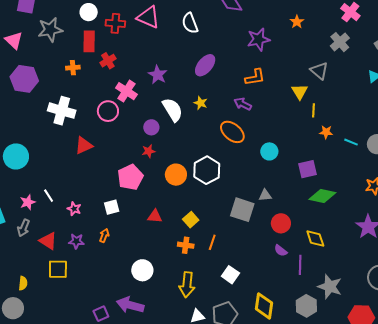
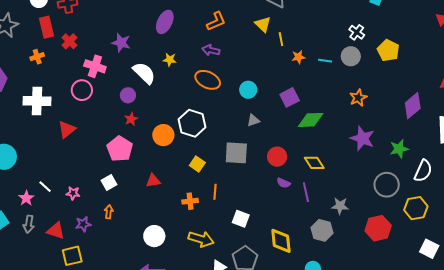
gray triangle: (265, 195) -> (253, 120), moved
yellow square: (191, 220) -> (197, 164), moved
yellow arrow: (187, 285) -> (201, 239), turned -65
gray star: (330, 287) -> (340, 206), size x0.7

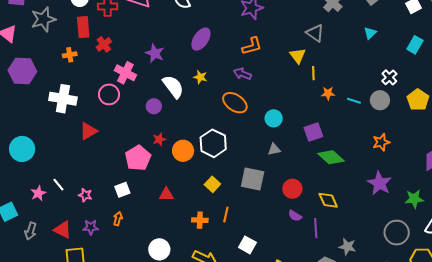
red star: (131, 119) -> (159, 139), moved
green diamond: (311, 120) -> (331, 157), turned 36
gray arrow: (29, 224) -> (31, 231), moved

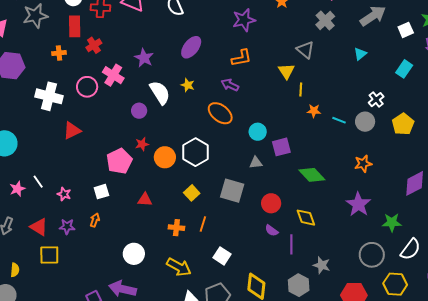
pink circle: (109, 94) -> (87, 87), moved
purple square: (313, 132) -> (281, 147), moved

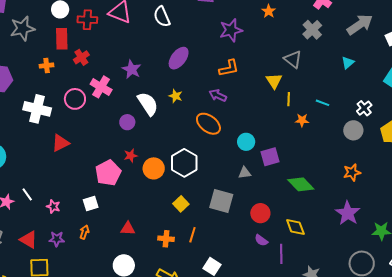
cyan line: (339, 120) -> (322, 103), moved
red triangle: (145, 200) -> (128, 229), moved

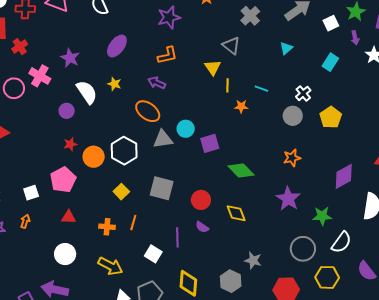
pink pentagon: (108, 173) -> (63, 180), moved
gray triangle: (245, 173) -> (163, 139), moved, size x1.5
purple line: (281, 254) -> (177, 237), moved

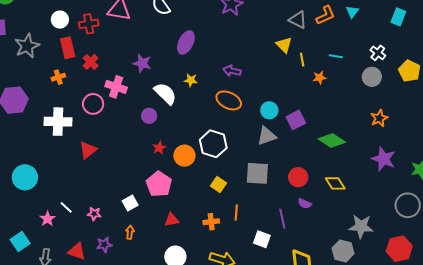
orange L-shape: (167, 55) -> (326, 15), moved
gray triangle: (163, 139) -> (267, 136), moved
gray star: (253, 260) -> (361, 226), size x1.4

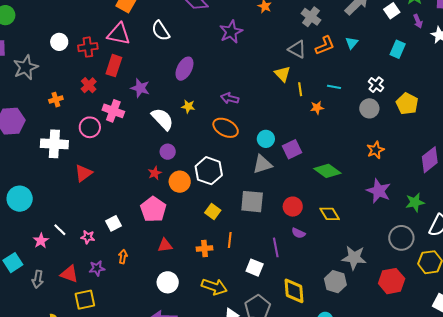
red rectangle: (68, 48) -> (114, 66), moved, turned 30
purple circle: (149, 116) -> (168, 152), moved
white square: (130, 203) -> (114, 223), moved

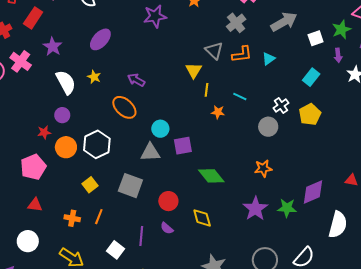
yellow pentagon: (407, 104) -> (310, 114), moved
green star: (415, 202) -> (287, 208), moved

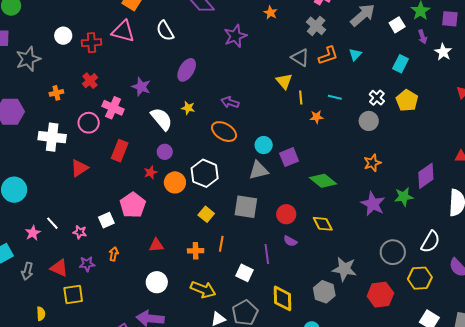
red rectangle: (33, 18) -> (120, 151), moved
pink pentagon: (33, 167) -> (133, 205), moved

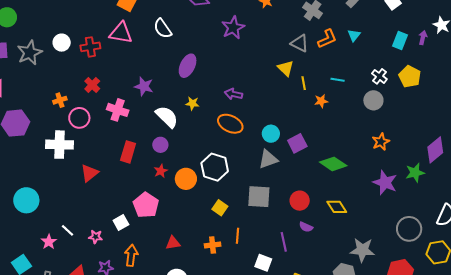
purple arrow: (423, 37) -> (423, 38), moved, turned -144
gray star: (28, 59) -> (30, 53), moved
pink circle: (89, 123) -> (79, 118), moved
purple circle: (165, 152) -> (160, 145), moved
orange arrow: (114, 254) -> (131, 255), size x1.5

